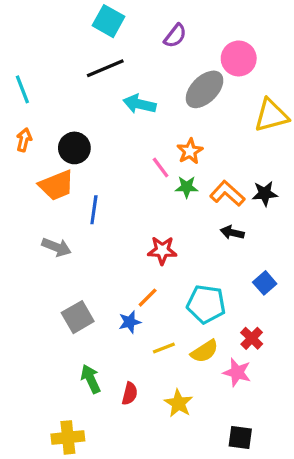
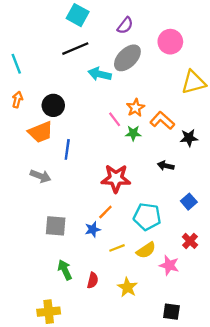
gray ellipse: (205, 89) -> (127, 58), moved
orange L-shape: (227, 193) -> (162, 120), moved
red star: (162, 250) -> (116, 178), size x1.4
gray square: (78, 317) -> (56, 226), turned 35
red cross: (252, 338) -> (190, 241), moved

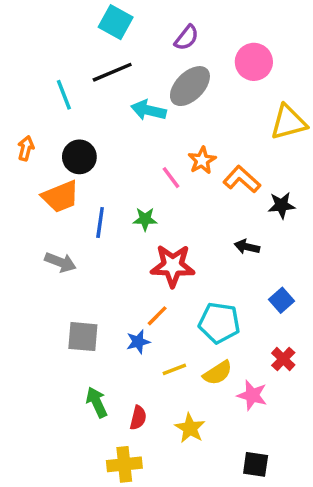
cyan line: (16, 64) -> (64, 95), moved
green star: (133, 133) -> (145, 219), moved
yellow cross: (49, 312) -> (124, 464), moved

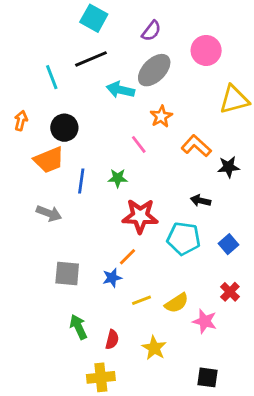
orange star: (202, 160) -> (161, 116), moved
cyan pentagon: (219, 323) -> (184, 238), moved

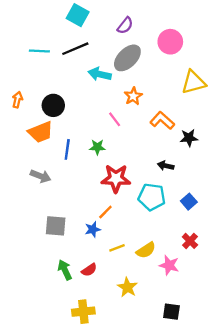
cyan line: (52, 77) -> (39, 51), moved, turned -66
red semicircle: (112, 340) -> (89, 270), moved, turned 42

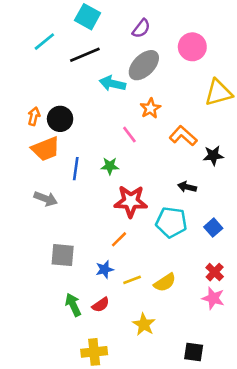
cyan line: (39, 51) -> (44, 42), moved, turned -42
orange arrow: (17, 100) -> (34, 116), moved
blue star: (93, 229) -> (105, 269), moved
pink star: (169, 265) -> (213, 298), moved

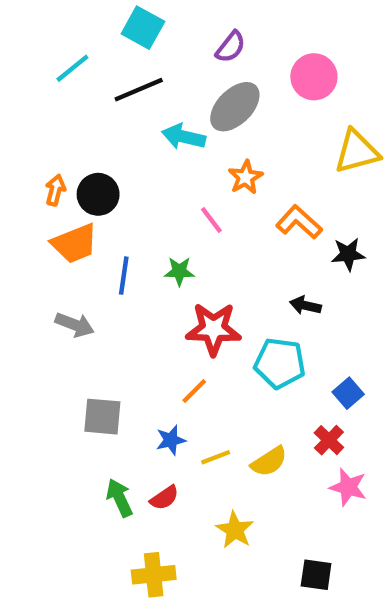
blue square: (213, 228) -> (348, 393), moved
red cross: (215, 272) -> (329, 440), moved

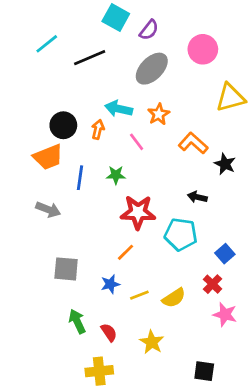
cyan square: (143, 28) -> (116, 18), moved
cyan arrow: (184, 137) -> (119, 109), moved
orange arrow: (55, 190) -> (98, 129), moved
black star: (348, 254) -> (225, 164), turned 30
red semicircle: (164, 498) -> (109, 332), moved, turned -90

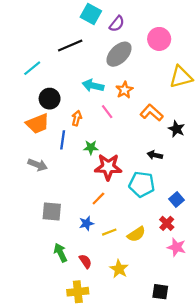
cyan line: (47, 44) -> (32, 68), moved
orange arrow: (98, 129) -> (77, 118), moved
green star: (116, 175) -> (91, 147), moved

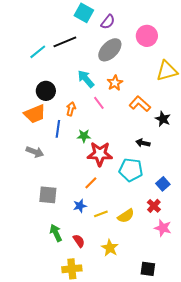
cyan line: (32, 68) -> (38, 52), moved
cyan arrow: (93, 86) -> (86, 79), turned 36

